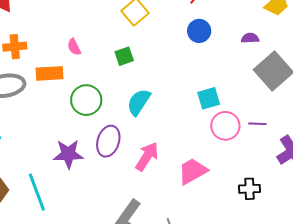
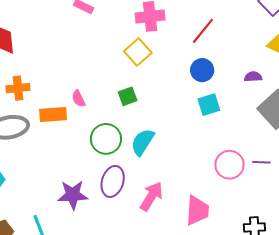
pink semicircle: (74, 47) -> (78, 99), moved
cyan square: (209, 98) -> (209, 105), moved
green circle: (86, 100) -> (106, 139), moved
pink trapezoid: (193, 171) -> (197, 210), turned 124

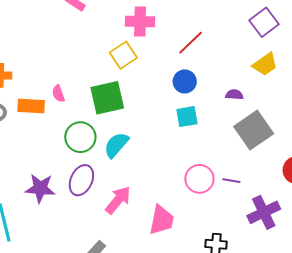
green square: (128, 96) -> (107, 98), size x1.8

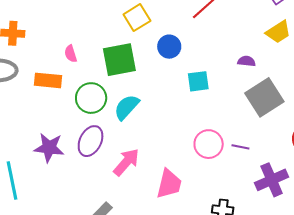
blue circle: (185, 81) -> (169, 47), moved
orange rectangle: (31, 106) -> (48, 80), moved

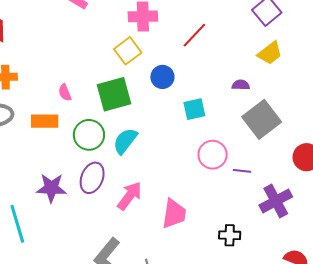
pink circle: (209, 144) -> (213, 155), moved

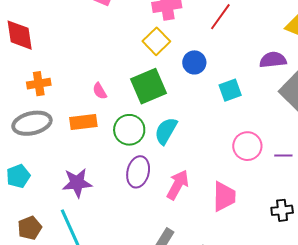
purple semicircle: (241, 85) -> (273, 60), size x1.5
pink circle: (213, 155) -> (247, 146), moved
purple line: (242, 171) -> (283, 155), moved
purple star: (51, 188) -> (77, 183), moved

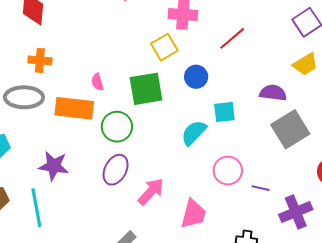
orange rectangle: (83, 122) -> (74, 108), size x1.4
cyan semicircle: (166, 131) -> (194, 133), moved

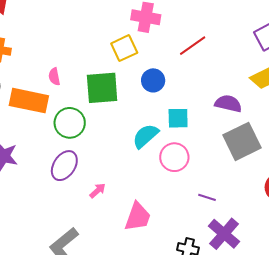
pink circle: (228, 171) -> (174, 157), moved
pink arrow: (151, 192) -> (98, 191), size x0.6
purple cross: (296, 212) -> (224, 234), moved, turned -32

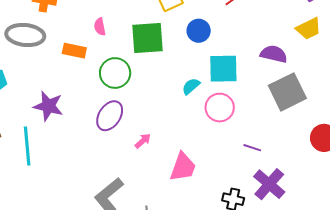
orange rectangle: (29, 101) -> (74, 51), size x0.6
cyan square: (178, 118) -> (223, 69), size x1.4
cyan semicircle: (146, 136) -> (191, 86), size x0.7

